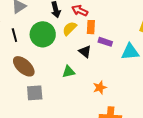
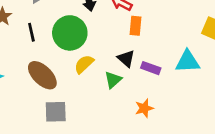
yellow semicircle: (70, 29) -> (84, 64), moved
purple rectangle: (105, 42) -> (151, 68), moved
green triangle: (68, 72) -> (113, 80), moved, turned -32

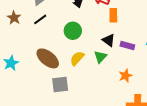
black line: (31, 32) -> (40, 19), moved, turned 72
green circle: (70, 33) -> (73, 31), moved, size x0.7
yellow semicircle: (84, 64) -> (77, 58), moved

